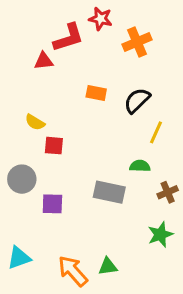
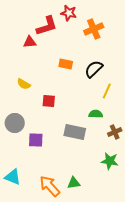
red square: (54, 146) -> (49, 101), moved
green star: (160, 234) -> (110, 161), turned 30
cyan triangle: (19, 258) -> (13, 177), turned 42

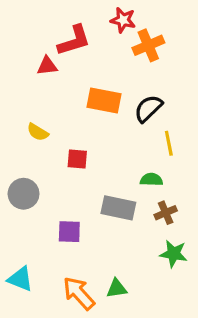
red star: (69, 13) -> (123, 20), moved
orange rectangle: (66, 64) -> (104, 101), size x1.5
yellow line: (107, 91) -> (169, 143), turned -35
brown cross: (115, 132) -> (166, 213), moved
purple square: (36, 140) -> (69, 232), moved

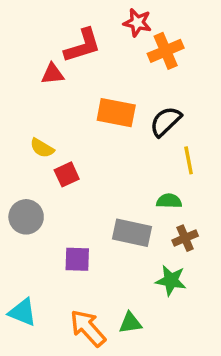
red square: (77, 159) -> (67, 174), moved, turned -30
green star: (174, 254) -> (171, 280), moved

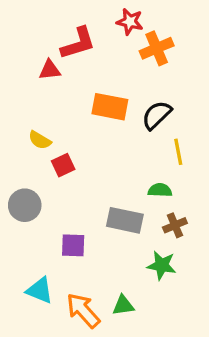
cyan triangle: (23, 312) -> (40, 290), moved

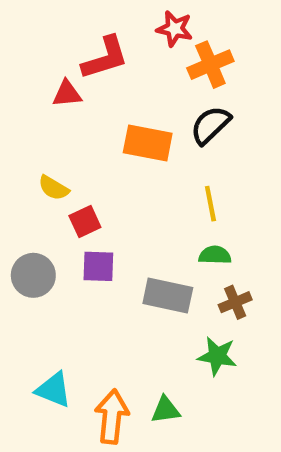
black semicircle: (157, 115) -> (210, 125), moved
yellow line: (178, 152) -> (210, 204), moved
purple square: (73, 245) -> (98, 266), moved
orange arrow: (83, 310) -> (112, 417), turned 48

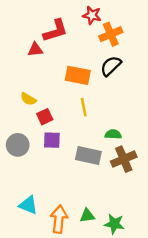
yellow line: (210, 204) -> (84, 107), moved
brown cross: (235, 302) -> (124, 159), size x1.5
green star: (217, 356) -> (114, 224), moved

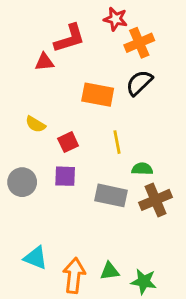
yellow line: (84, 107) -> (117, 142), moved
red square: (45, 117) -> (68, 142), moved

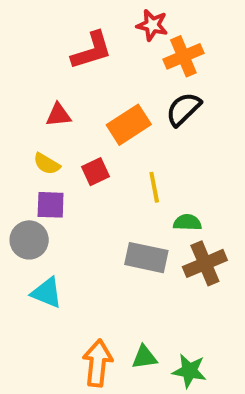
red triangle: (44, 62) -> (58, 115), moved
orange rectangle: (98, 95) -> (129, 125), turned -44
red square: (68, 142) -> (96, 172), moved
purple square: (65, 176) -> (51, 205), moved
cyan triangle: (35, 258) -> (47, 293), moved

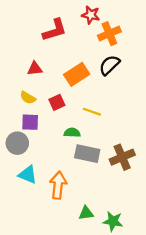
yellow line: (154, 187) -> (92, 112), turned -60
green semicircle: (187, 222) -> (72, 133), moved
orange arrow: (97, 363) -> (58, 185), moved

